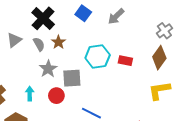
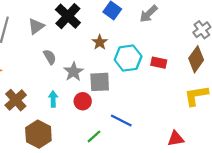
gray triangle: (14, 40) -> (36, 26), moved
brown star: (58, 42) -> (100, 42), moved
gray semicircle: (39, 44) -> (50, 57), moved

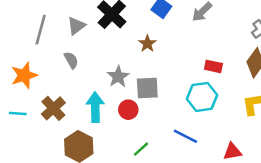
gray semicircle: (50, 57) -> (71, 60), moved
cyan hexagon: (128, 58) -> (202, 97), moved
cyan arrow: (53, 99) -> (95, 107), size x1.6
blue line: (121, 121) -> (185, 136), moved

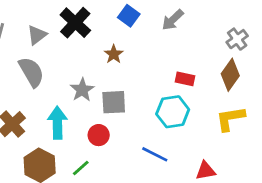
gray semicircle: (71, 60) -> (31, 72), size x1.6
red circle: (128, 110) -> (99, 135), moved
green line: (141, 149) -> (81, 168), moved

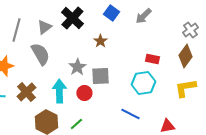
red circle: (99, 135) -> (84, 93), moved

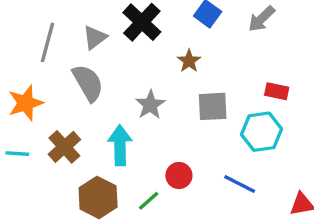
gray square: (100, 76) -> (213, 106), moved
red circle: (84, 93) -> (179, 176), moved

